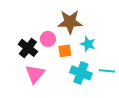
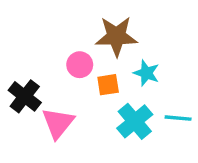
black cross: (28, 48) -> (25, 96), moved
cyan cross: (81, 73) -> (135, 121), turned 30

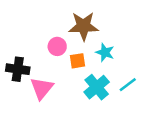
black cross: (25, 96) -> (18, 69), turned -30
cyan line: (178, 118) -> (128, 85), turned -42

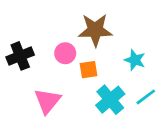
cyan star: (105, 52) -> (135, 60), moved
black cross: (18, 69) -> (20, 56), moved, turned -30

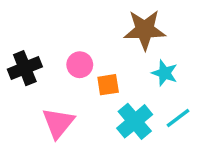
brown star: (95, 30) -> (145, 30), moved

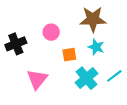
pink circle: (80, 65) -> (51, 32), moved
cyan star: (165, 73) -> (96, 47), moved

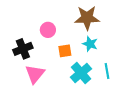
black cross: (16, 44) -> (23, 49), moved
cyan line: (114, 76) -> (107, 71), turned -63

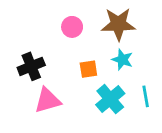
pink circle: (48, 30) -> (72, 27), moved
pink triangle: (35, 74) -> (48, 100), turned 35

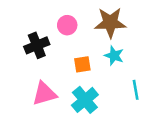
black cross: (31, 66) -> (37, 45), moved
cyan cross: (110, 99) -> (85, 100), moved

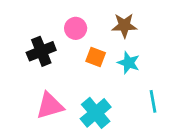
brown star: (110, 23) -> (124, 25), size x0.7
orange square: (82, 64) -> (96, 57), moved, turned 30

